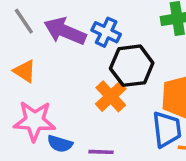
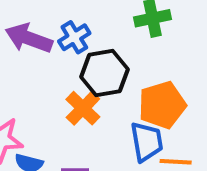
blue cross: (106, 32) -> (74, 37), turned 36

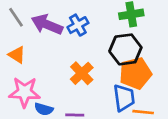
black hexagon: (104, 73) -> (125, 49), moved

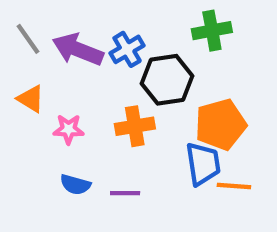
black hexagon: (125, 49) -> (167, 80), moved
orange cross: (82, 73) -> (135, 126), turned 35
pink star: (25, 92) -> (69, 129), moved, size x0.6

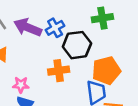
pink star: (69, 129) -> (21, 85), moved

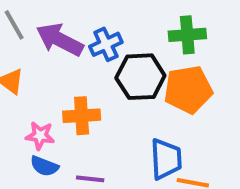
orange pentagon: (106, 70) -> (188, 90), moved
orange cross: (59, 71) -> (82, 116), moved

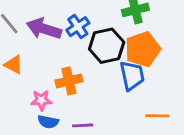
blue trapezoid: (166, 159) -> (132, 76), moved

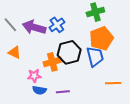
black hexagon: (107, 46) -> (69, 52), moved

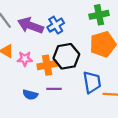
blue trapezoid: (95, 57) -> (92, 82), moved
pink star: (34, 76) -> (25, 59), moved
purple line: (63, 92) -> (54, 89), moved

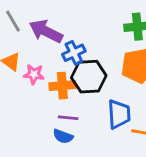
blue cross: (56, 25) -> (74, 53), moved
blue semicircle: (30, 95) -> (63, 136), moved

